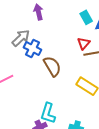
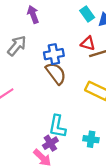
red triangle: (84, 43) -> (88, 43), turned -48
blue cross: (32, 49) -> (54, 54), moved, turned -30

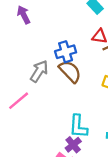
purple arrow: (33, 14) -> (24, 15), moved
gray arrow: (17, 46) -> (39, 71), moved

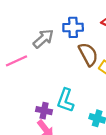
brown semicircle: (70, 71) -> (88, 54), moved
purple cross: (73, 145) -> (44, 111), moved, turned 35

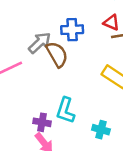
brown semicircle: (88, 54) -> (57, 54), moved

